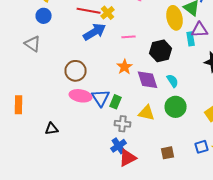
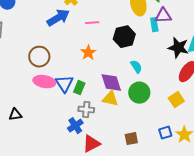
purple diamond: (148, 80) -> (111, 83), moved
blue cross: (119, 146) -> (75, 126), moved

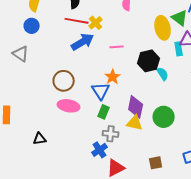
cyan semicircle: (136, 67) -> (163, 74), moved
purple diamond: (111, 83) -> (136, 107), turned 30
blue triangle: (64, 84) -> (101, 91), moved

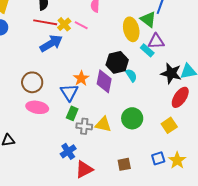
pink line: (117, 47) -> (81, 25), moved, turned 32
cyan rectangle: (179, 49) -> (147, 50), turned -40
purple diamond: (136, 107) -> (104, 81), moved
gray cross: (111, 134) -> (84, 126), moved

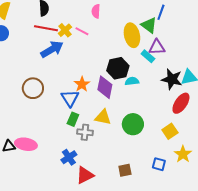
cyan semicircle: (131, 75) -> (132, 81), turned -64
pink ellipse: (37, 107) -> (26, 144), moved
yellow triangle: (103, 124) -> (103, 117), moved
blue square: (158, 158) -> (159, 164), turned 32
yellow star: (177, 160) -> (183, 154), moved

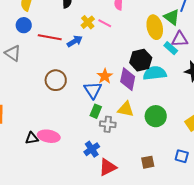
red line: (46, 28) -> (50, 37), moved
blue arrow: (52, 49) -> (75, 41), size x0.7
cyan semicircle: (132, 81) -> (155, 73), size x1.6

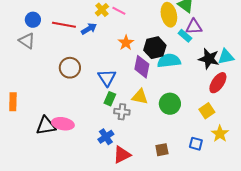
blue circle: (24, 25) -> (33, 20), moved
orange star: (105, 76) -> (126, 43), moved
black triangle: (32, 138) -> (46, 126), size x1.5

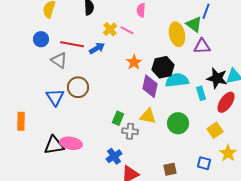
cyan rectangle: (185, 36) -> (201, 93), moved, turned 32
gray triangle: (27, 41) -> (59, 60), moved
blue triangle: (107, 78) -> (55, 97), moved

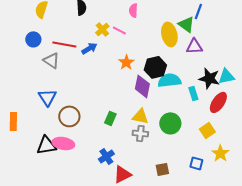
brown circle: (78, 87) -> (69, 116), moved
gray cross: (130, 131) -> (140, 133), moved

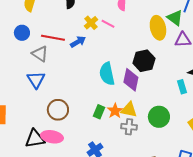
orange star: (126, 62) -> (115, 111), moved
cyan semicircle: (169, 80) -> (107, 74), moved, turned -95
blue triangle: (47, 97) -> (36, 80), moved

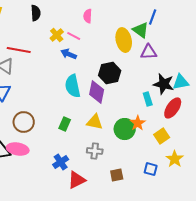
blue arrow: (78, 42) -> (69, 54), moved, turned -126
orange star: (115, 111) -> (138, 123), moved
gray cross: (129, 127) -> (95, 151), moved

